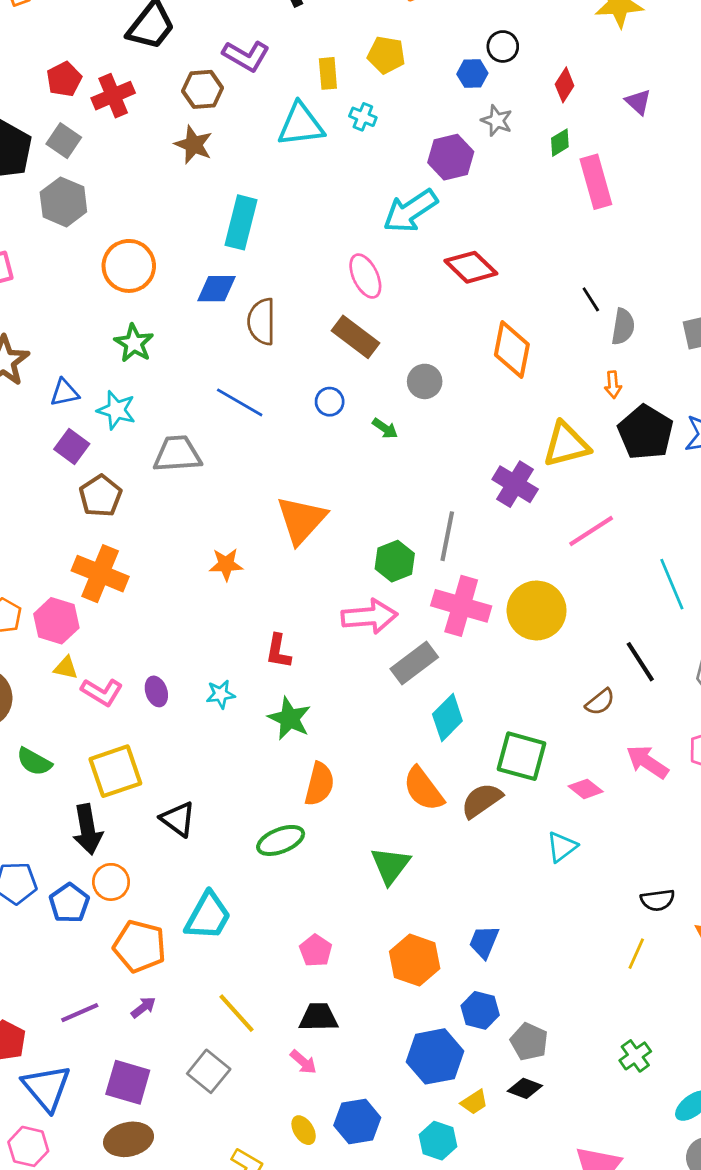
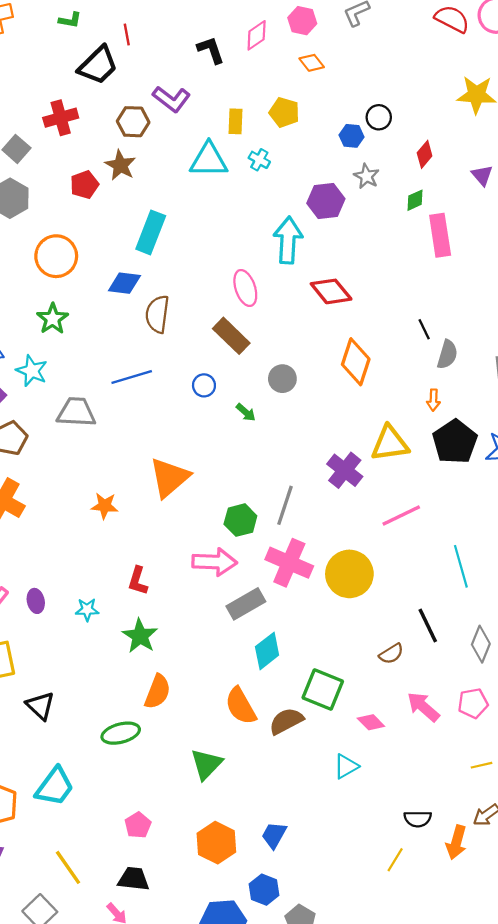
red pentagon: (64, 79) -> (84, 185), moved
cyan arrow: (410, 211) -> (288, 240), turned 120
blue line: (240, 402) -> (132, 377), turned -54

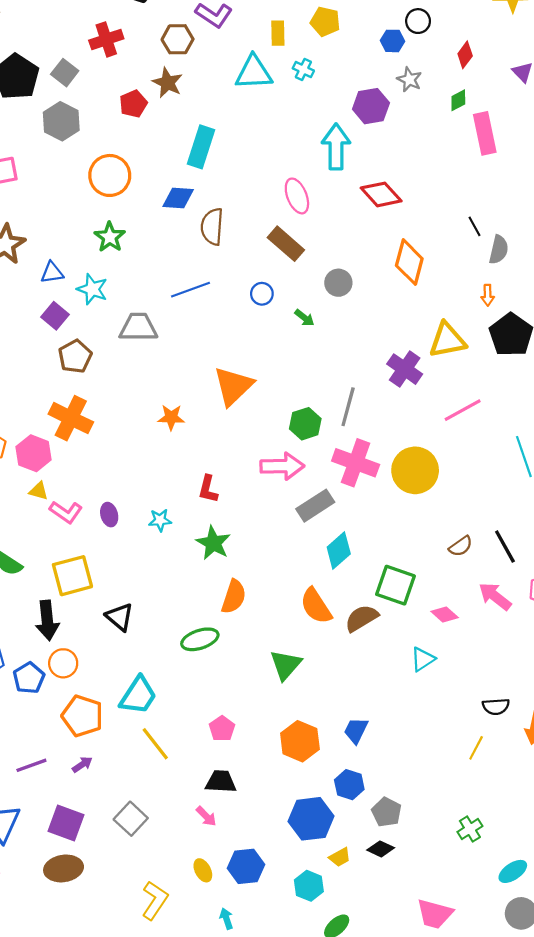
black line: (428, 625) -> (505, 547), moved
yellow line: (68, 867) -> (155, 744), moved

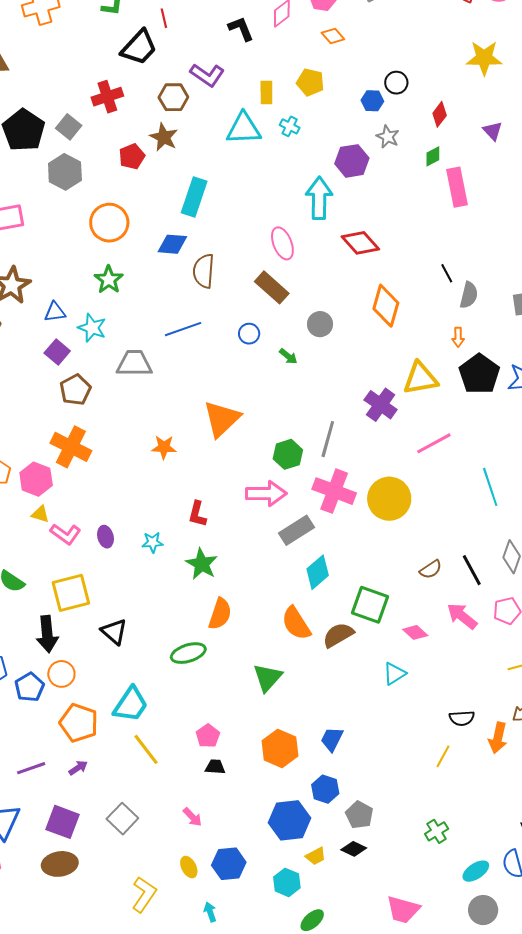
black trapezoid: (221, 781) -> (215, 767), moved, size x0.7

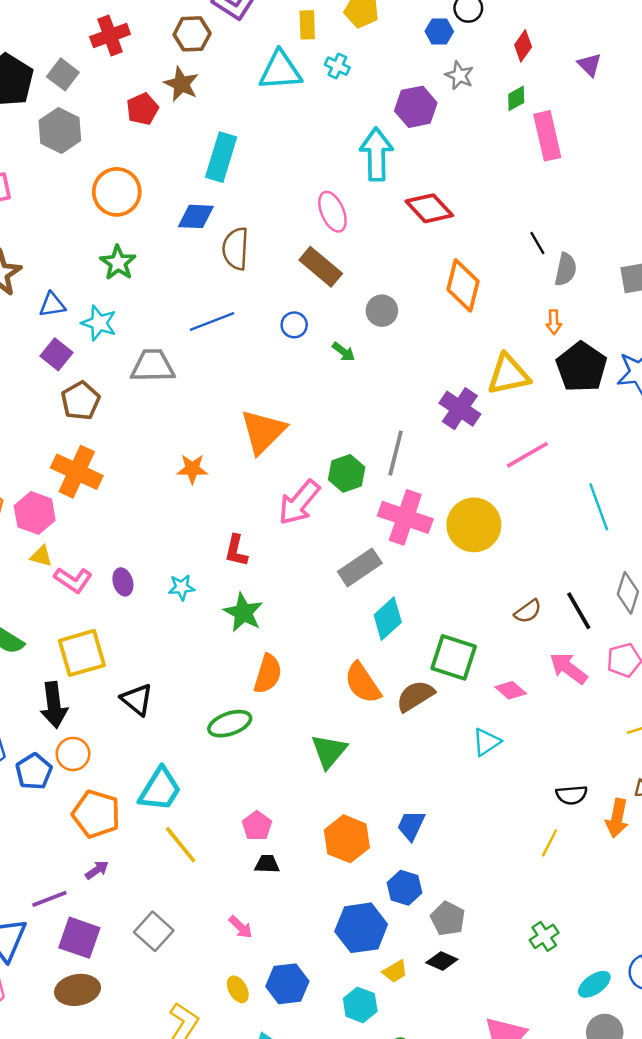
pink arrow: (266, 494) -> (299, 502), moved, turned 132
purple line: (31, 768) -> (49, 899), moved

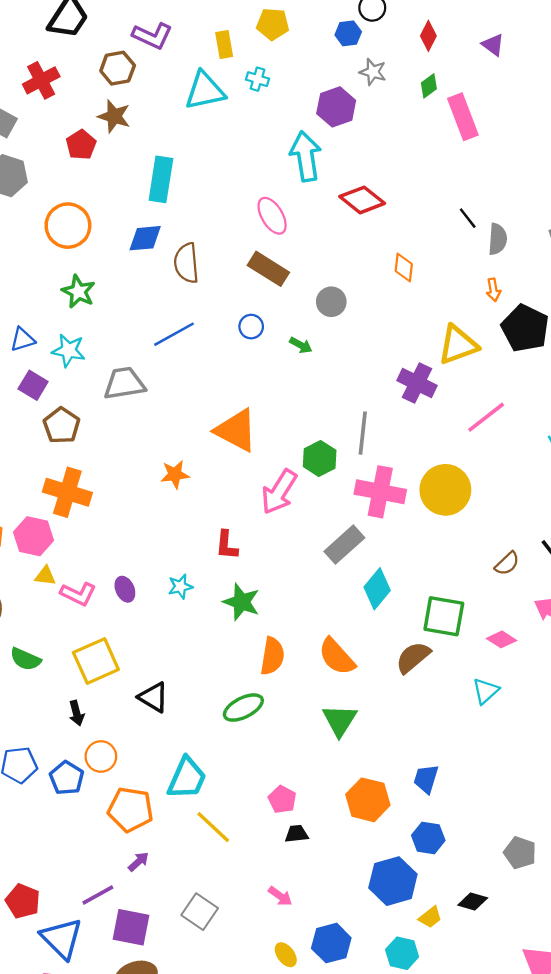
orange diamond: (463, 285) -> (404, 268), size x0.6
orange triangle: (263, 432) -> (236, 430), turned -39
orange semicircle: (363, 683) -> (337, 657), moved
black arrow: (54, 705) -> (77, 713), size x0.6
gray pentagon: (448, 919) -> (520, 853), moved

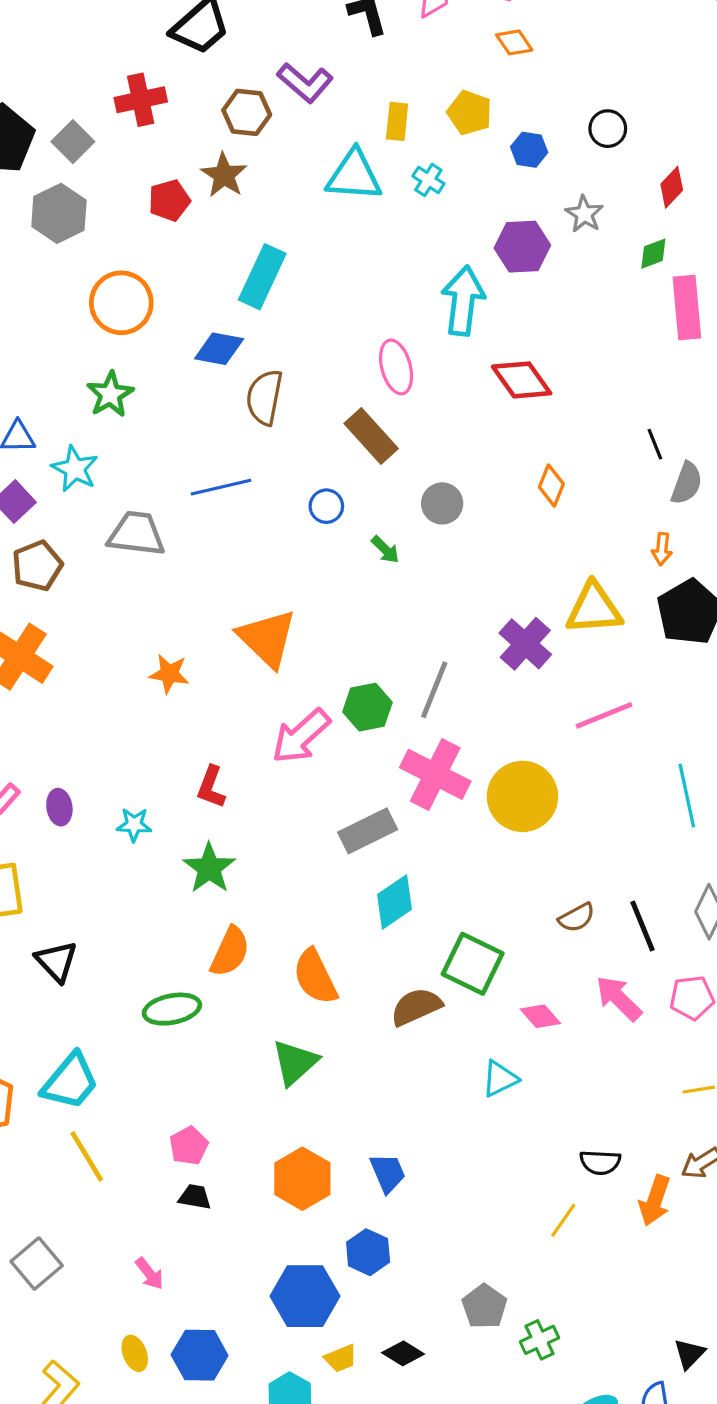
blue hexagon: (348, 33) -> (529, 150), moved
blue trapezoid: (426, 779) -> (388, 1173), turned 124

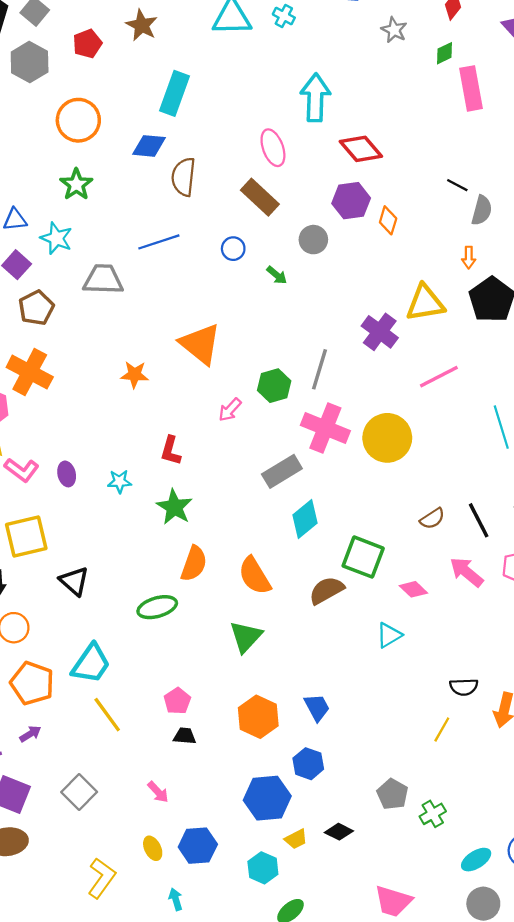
red pentagon: (169, 200) -> (87, 44), moved
purple hexagon: (522, 247) -> (351, 201), moved
black line: (655, 444) -> (457, 185), turned -35
pink arrow: (301, 736) -> (230, 410), size x0.6

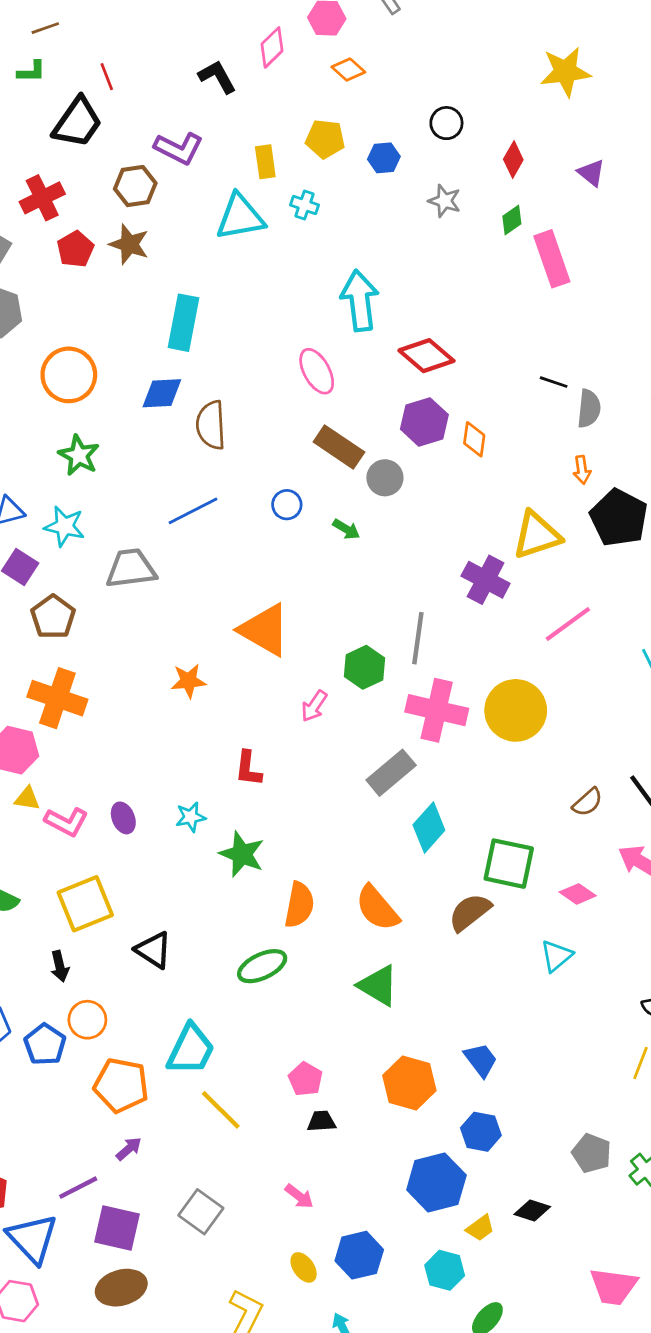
red pentagon: (87, 44) -> (75, 249), moved
brown rectangle: (260, 197) -> (339, 447), moved
green star: (174, 507) -> (242, 854), moved
green triangle: (246, 637) -> (378, 985), turned -33

